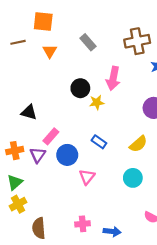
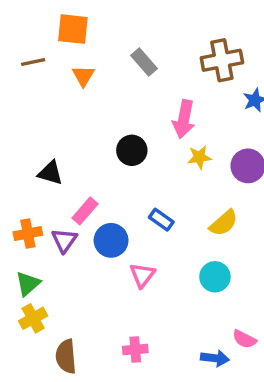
black circle: (80, 88) -> (132, 150), moved
yellow star: (97, 102) -> (199, 157), moved
blue arrow: (112, 231) -> (215, 358), moved

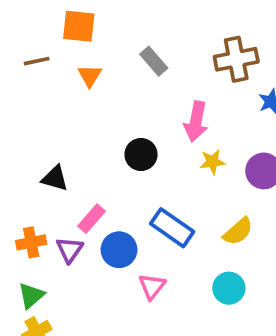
blue rectangle: (161, 220) -> (172, 228), size x1.6

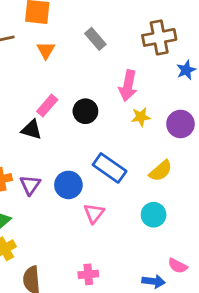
black triangle: (55, 178) -> (32, 130), moved
pink rectangle: (92, 219) -> (47, 106), moved

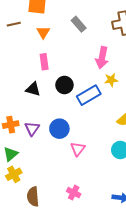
pink rectangle: (47, 106) -> (44, 62), moved, turned -49
black circle: (85, 111) -> (64, 85), moved
blue rectangle: (110, 168) -> (89, 95), moved, turned -65
pink cross: (88, 274) -> (74, 193), turned 32

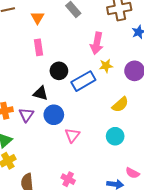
black triangle: (33, 89) -> (41, 93), moved

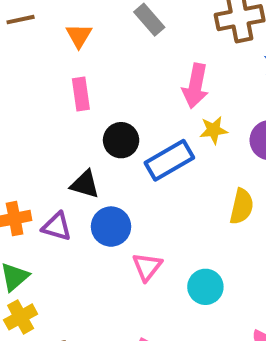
yellow semicircle: (120, 105) -> (242, 206), turned -36
purple triangle: (26, 115) -> (57, 227), turned -49
cyan circle: (115, 136) -> (205, 287), moved

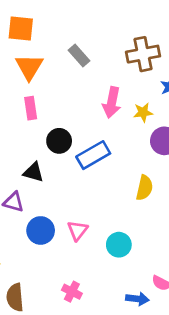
orange triangle: (79, 36) -> (29, 67), size x1.5
yellow star: (213, 130) -> (143, 112), moved
blue circle: (111, 227) -> (41, 230), moved

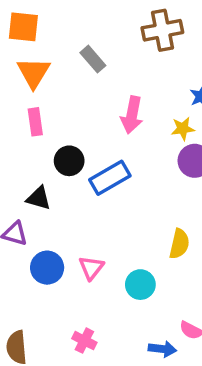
brown cross: (143, 54) -> (162, 30), moved
yellow star: (143, 112) -> (183, 129), moved
yellow semicircle: (144, 188) -> (179, 244), moved

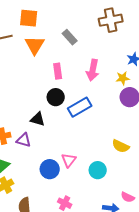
pink rectangle: (35, 122) -> (58, 71), moved
yellow semicircle: (179, 244) -> (121, 146), turned 102
blue circle: (47, 268) -> (50, 169), moved

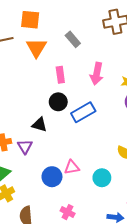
purple triangle: (24, 140) -> (25, 147), turned 42
pink triangle: (69, 160) -> (72, 167), turned 42

